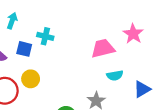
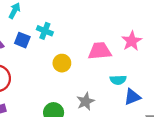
cyan semicircle: (115, 75) -> (118, 80), moved
yellow circle: (31, 79) -> (62, 63), moved

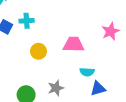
cyan cross: (45, 31) -> (27, 21), turned -32
pink star: (132, 41) -> (111, 31), moved

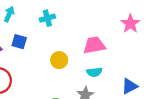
cyan cross: (27, 21) -> (47, 18), moved
cyan semicircle: (87, 72) -> (94, 72), moved

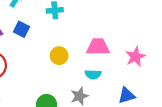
pink star: (130, 24) -> (135, 57), moved

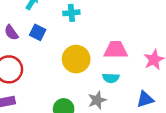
yellow circle: (59, 56) -> (76, 59), size x1.5

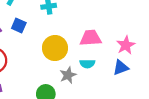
blue triangle: (145, 99) -> (121, 68), moved
gray star: (97, 100) -> (68, 75), moved

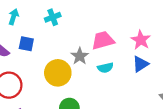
yellow circle: (55, 48) -> (58, 73), moved
gray star: (68, 75) -> (80, 56), moved

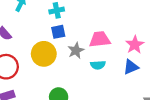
blue square: (26, 44) -> (58, 32), moved, turned -32
yellow circle: (58, 73) -> (44, 54), moved

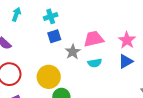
yellow circle: (44, 54) -> (49, 77), moved

